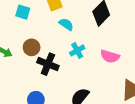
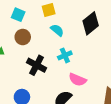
brown circle: (32, 47) -> (23, 37), moved
pink semicircle: (110, 56) -> (78, 80), moved

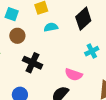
cyan semicircle: (57, 30) -> (51, 27), turned -48
cyan cross: (65, 55) -> (92, 51), moved

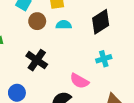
brown circle: (17, 36) -> (37, 21), moved

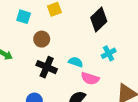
brown circle: (37, 21) -> (42, 39), moved
cyan semicircle: (64, 25) -> (76, 62), moved, turned 32

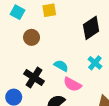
cyan cross: (109, 53) -> (95, 63), turned -32
black cross: (47, 67) -> (34, 77), moved

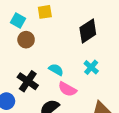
cyan square: (18, 12) -> (18, 20), moved

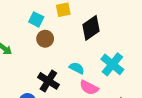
black diamond: (88, 31) -> (91, 28), moved
cyan cross: (91, 67) -> (112, 64), size x1.5

